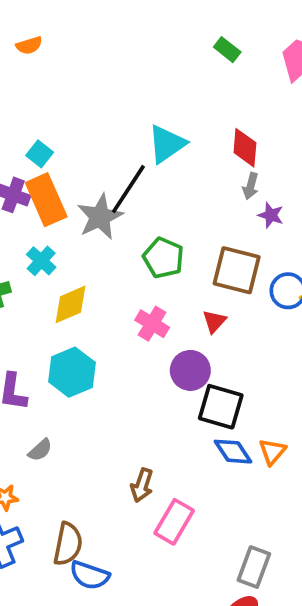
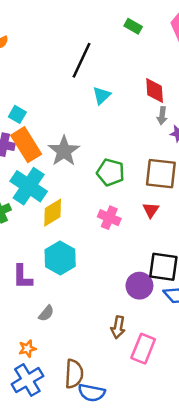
cyan triangle: (167, 144) -> (102, 96), size x0.7
black line: (128, 189) -> (82, 60), moved
cyan cross: (41, 261) -> (29, 186), size x1.8
purple circle: (190, 370) -> (139, 286), moved

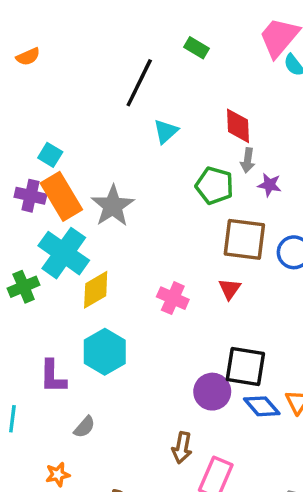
green rectangle: (133, 26) -> (197, 48), moved
green pentagon: (110, 172) -> (214, 186), moved

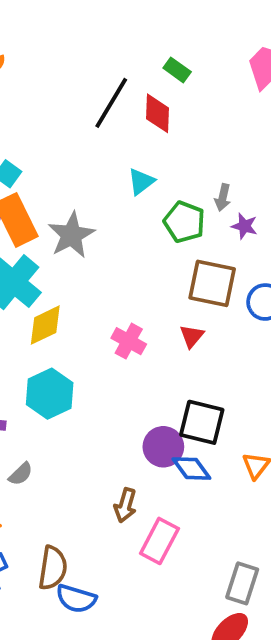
red diamond: (238, 126) -> (158, 113), moved
cyan triangle: (166, 131) -> (141, 182), moved
blue diamond: (262, 406) -> (191, 469), moved

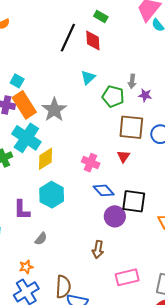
blue diamond: (191, 469) -> (104, 190), moved
pink rectangle: (159, 541) -> (127, 277), moved, turned 55

